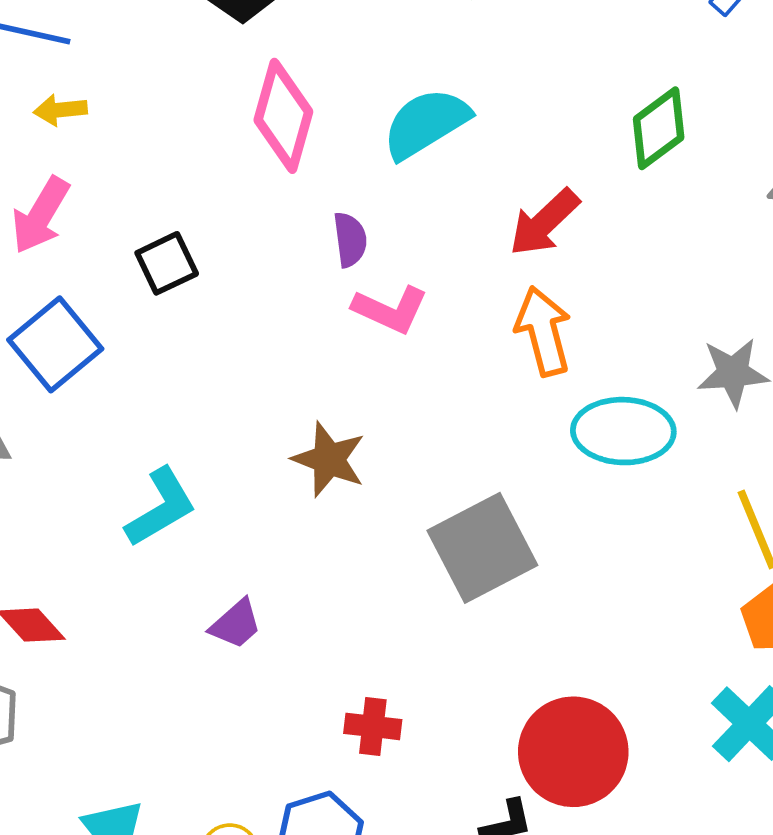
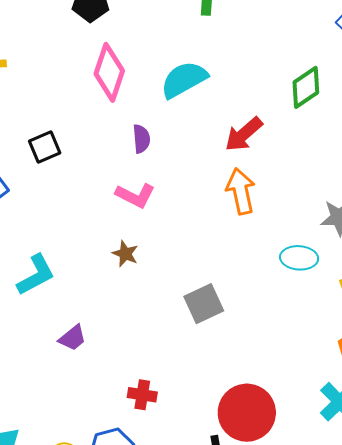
pink L-shape: (390, 310) -> (135, 195), moved
cyan ellipse: (623, 431) -> (299, 258), moved, size x0.7
brown star: (329, 459) -> (125, 254), size x0.7
gray square: (482, 548) -> (204, 304), size x0.7

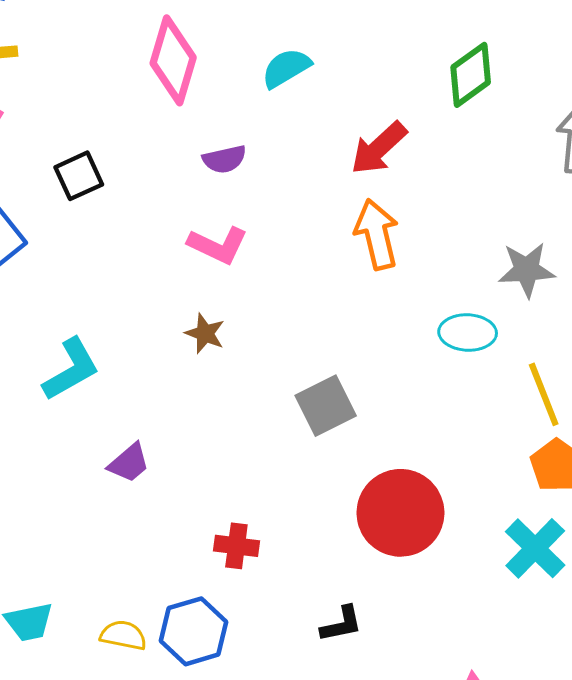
cyan semicircle: (184, 79) -> (286, 68), size x0.7
purple semicircle: (141, 139) -> (224, 159), turned 84
red circle: (247, 413) -> (400, 513), moved

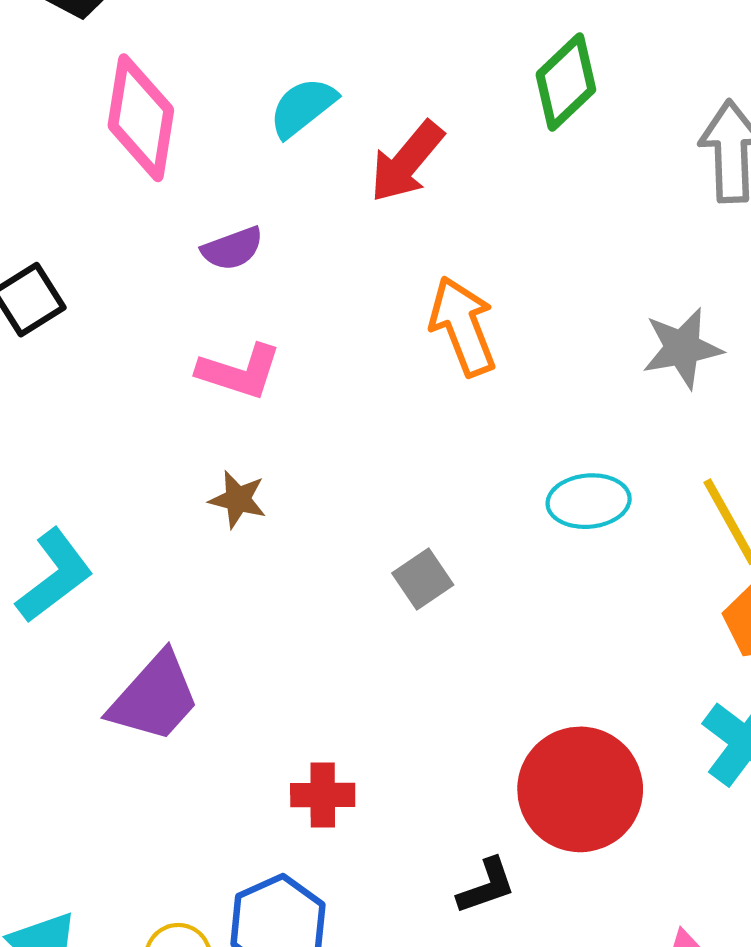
red arrow: (379, 148) -> (407, 162), moved
cyan ellipse: (468, 333) -> (589, 501), moved
gray square: (326, 406) -> (423, 579), size x0.7
purple trapezoid: (129, 463) -> (154, 697), size x1.6
red circle: (400, 513) -> (580, 789), moved

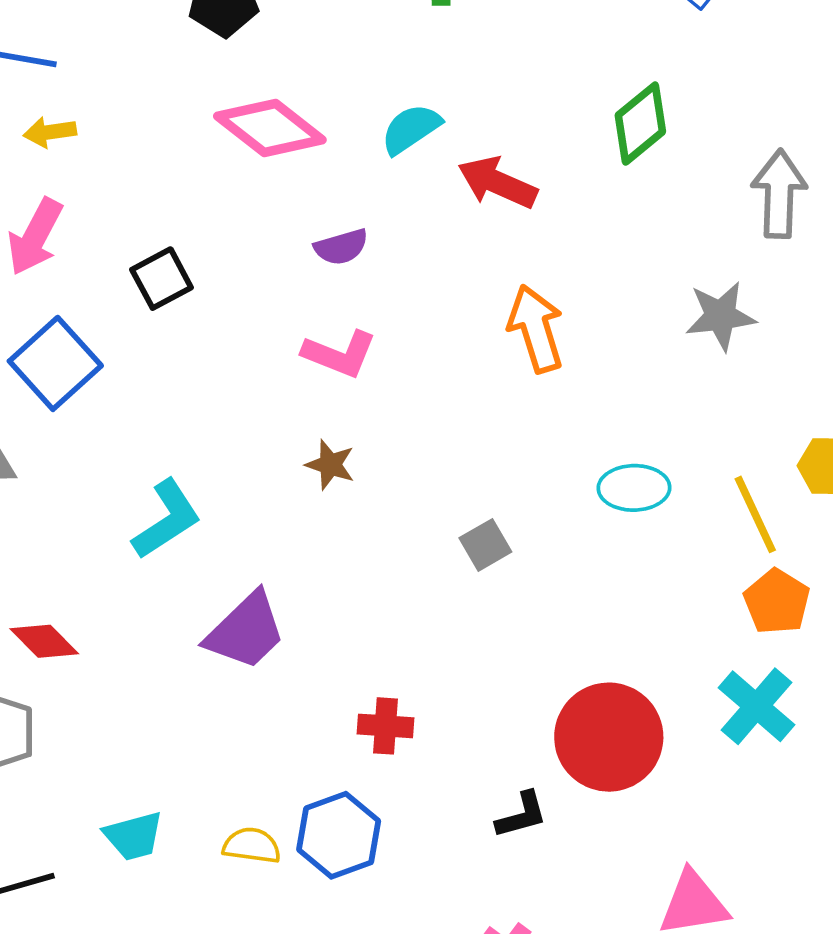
pink diamond: (141, 118) -> (270, 128), turned -65
red arrow: (407, 162) -> (497, 183), turned 70
gray star: (682, 348) -> (721, 316), moved

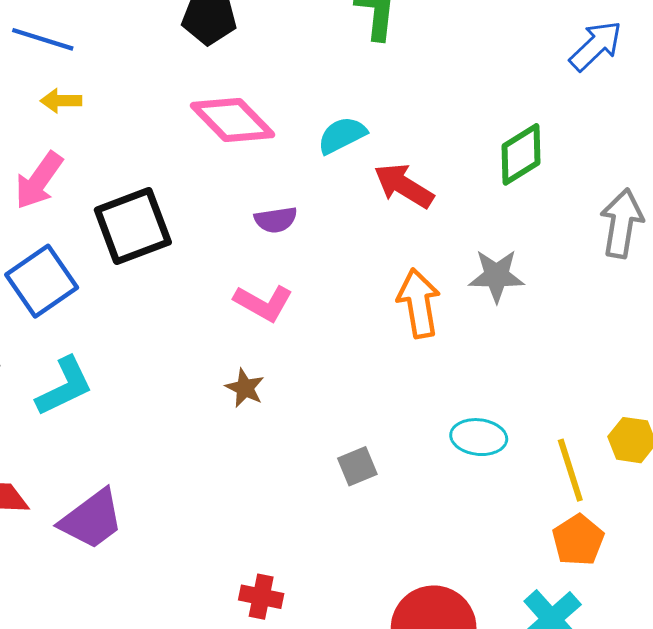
black square: (162, 279) -> (133, 226), size x1.6
gray star: (721, 316) -> (496, 276), moved
cyan L-shape: (167, 519) -> (64, 386), moved
purple trapezoid: (246, 631) -> (92, 519), moved

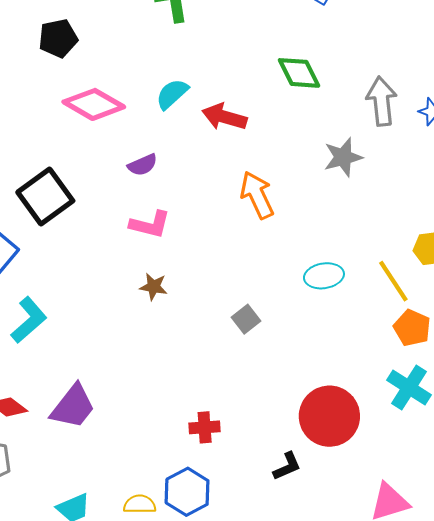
green diamond: (521, 154) -> (299, 73), turned -69
gray star: (496, 276) -> (343, 157), moved

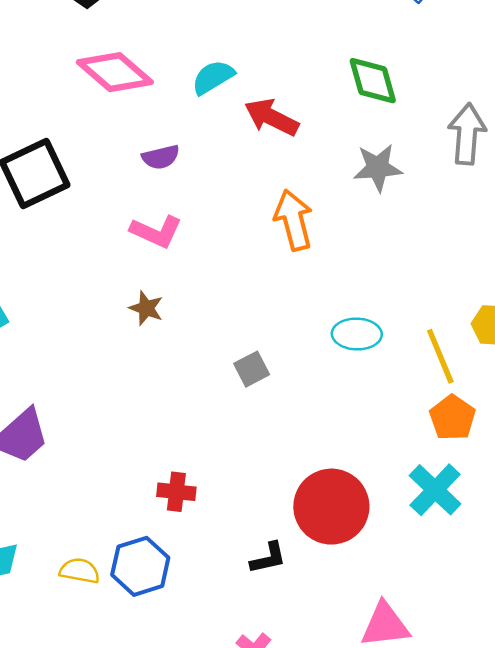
gray star: (343, 157) -> (378, 168), moved

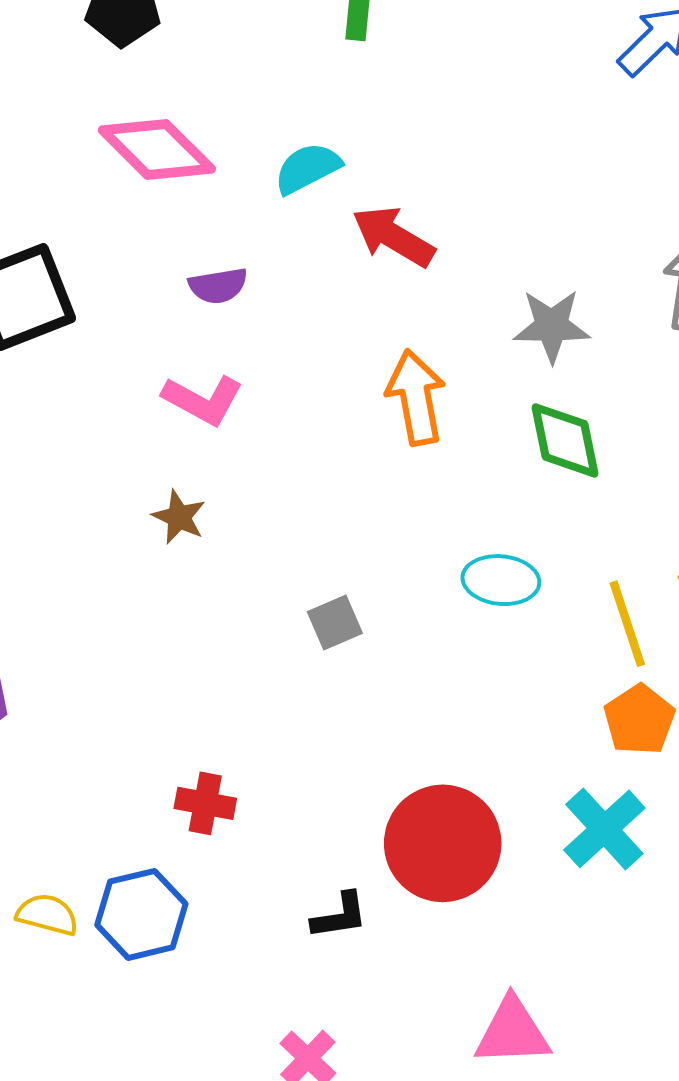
green diamond: (373, 81) -> (565, 440), moved

